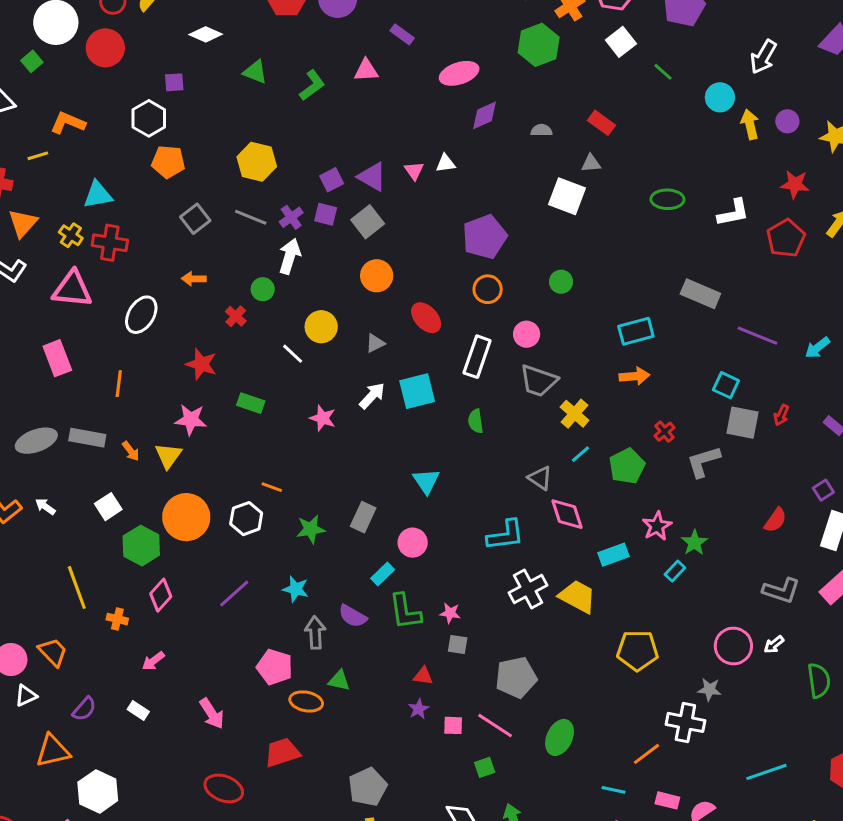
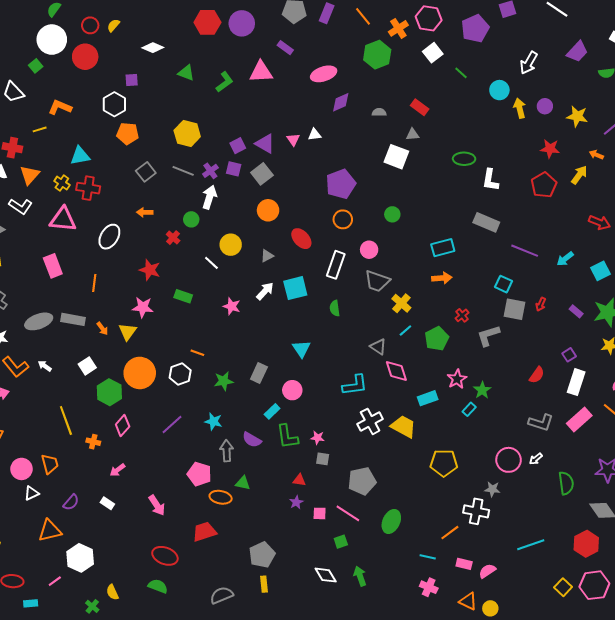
pink triangle: (366, 70) -> (261, 72), size x1.4
white L-shape: (733, 213) -> (490, 180), moved, turned 110
orange trapezoid: (53, 652) -> (50, 464), turned 30

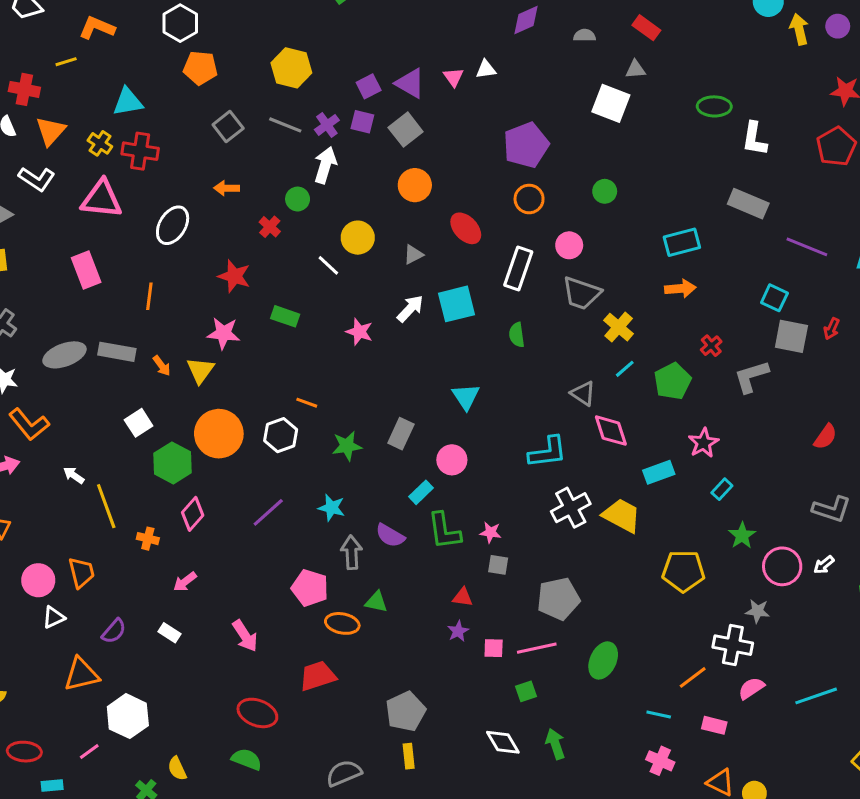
white arrow: (45, 366) -> (74, 475), moved
green star: (482, 390) -> (742, 535), moved
pink line: (348, 513) -> (537, 648), turned -45
pink semicircle: (487, 571) -> (751, 688), moved

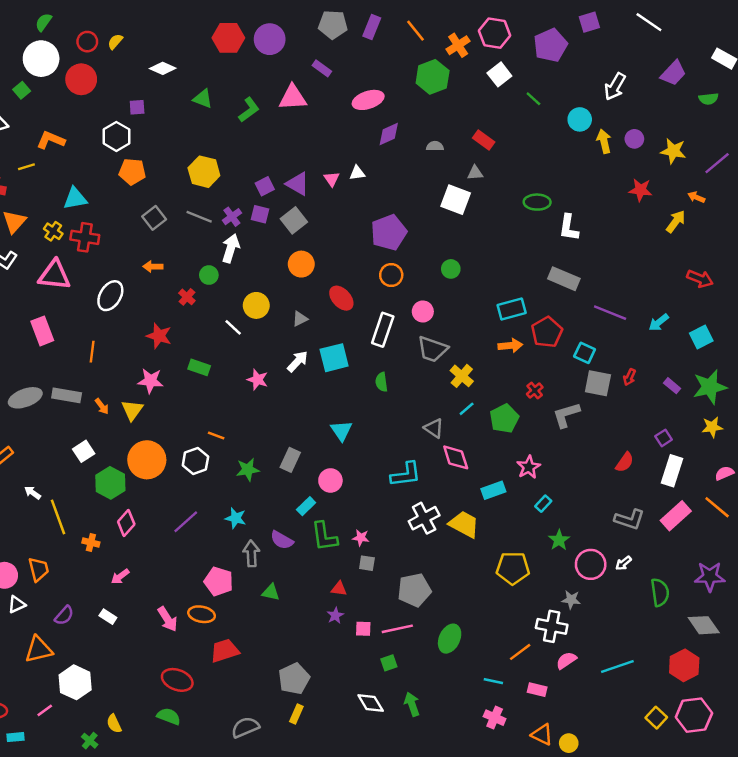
red pentagon: (836, 147) -> (547, 332), moved
orange ellipse: (342, 623) -> (202, 614), moved
yellow rectangle: (409, 756) -> (296, 714), turned 30

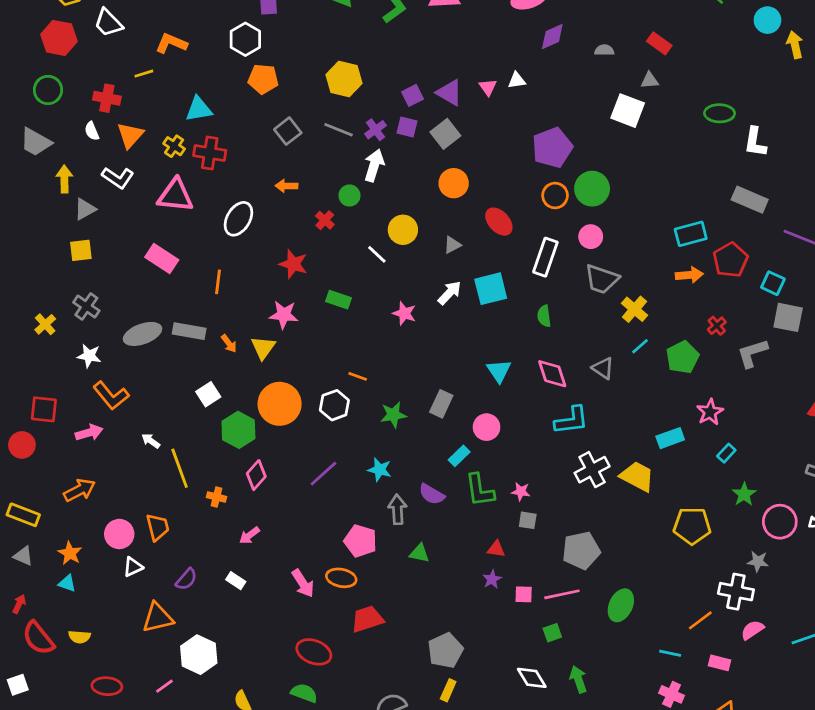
green circle: (451, 269) -> (592, 189), moved, size x1.6
pink rectangle: (42, 331) -> (162, 259), turned -36
pink diamond: (456, 457) -> (552, 374), moved

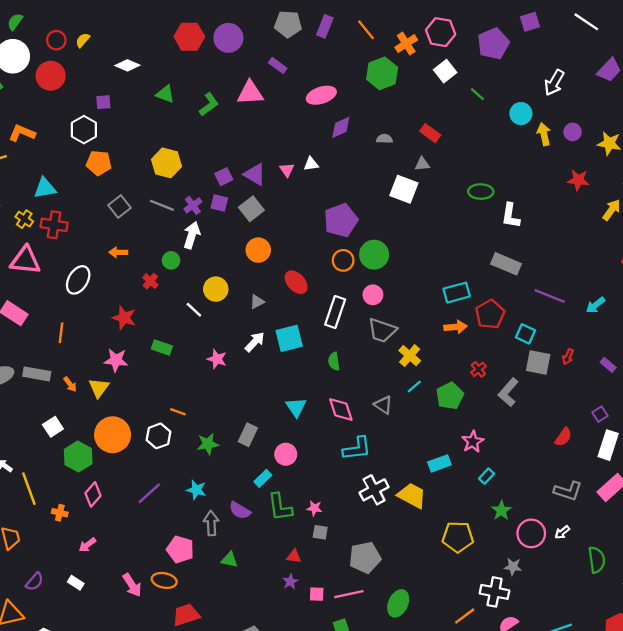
gray L-shape: (752, 353) -> (508, 392), turned -32

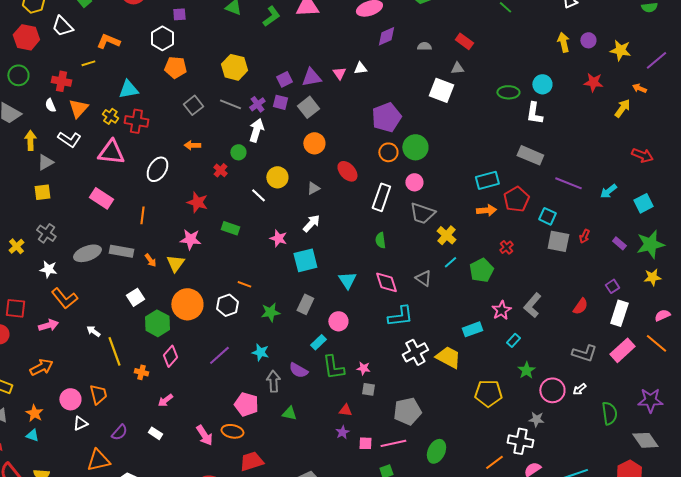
cyan circle: (521, 114) -> (542, 84), moved
purple triangle: (255, 174) -> (311, 77), turned -40
cyan square: (289, 338) -> (305, 260), moved
gray L-shape: (508, 392) -> (532, 305), moved

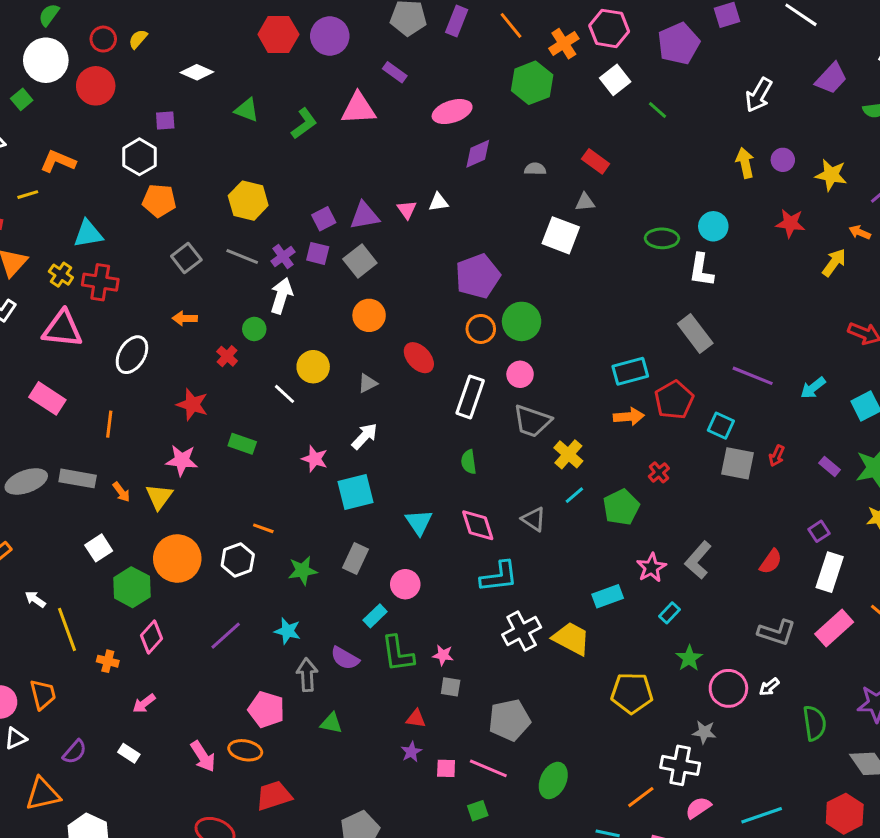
gray rectangle: (530, 155) -> (695, 333), turned 30
pink line: (393, 443) -> (488, 768), turned 35

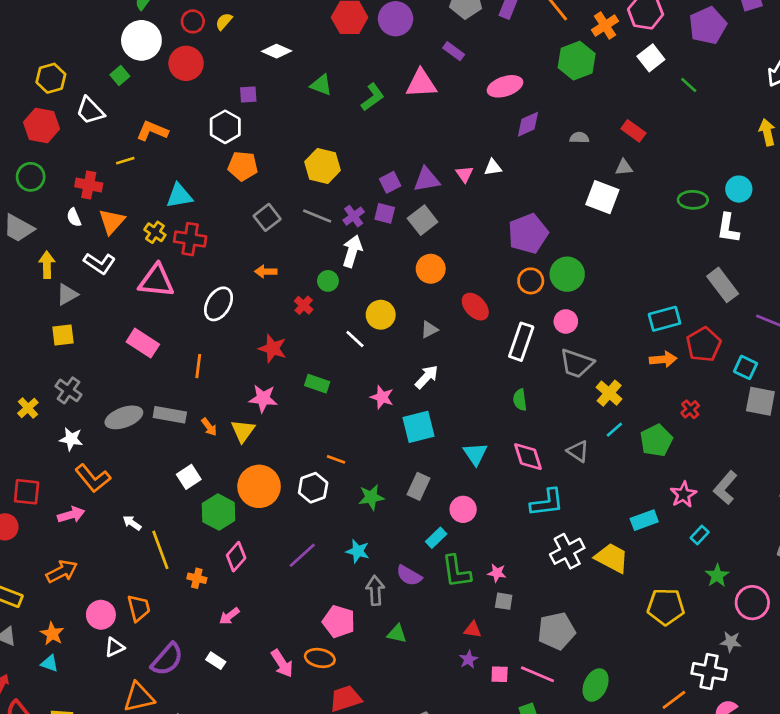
purple semicircle: (75, 752) -> (167, 659), size x1.5

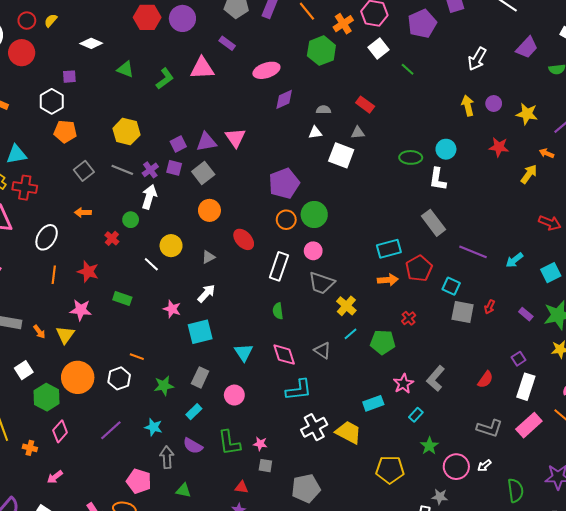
white triangle: (493, 167) -> (315, 133), moved
pink triangle: (464, 174) -> (235, 138), size x1.5
orange line: (198, 366) -> (54, 275), moved
green pentagon: (656, 440) -> (383, 342), turned 30
cyan rectangle: (436, 538) -> (194, 412), moved

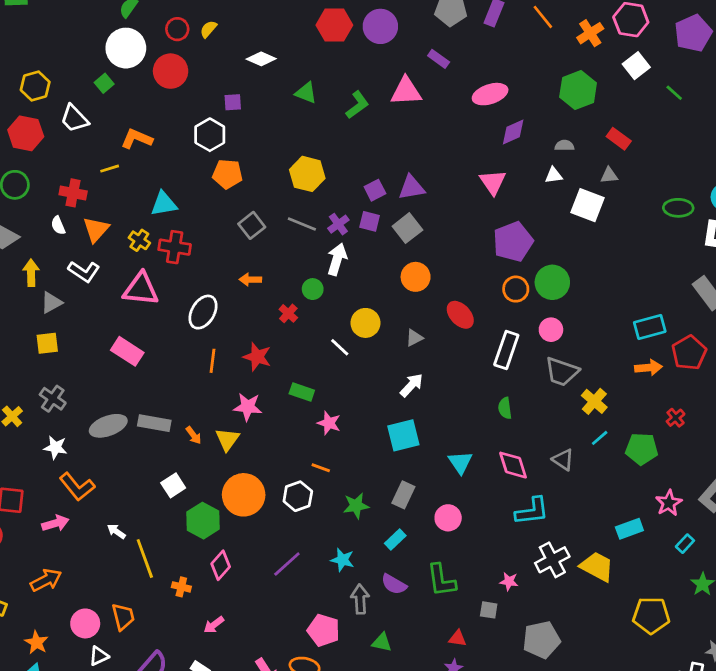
green hexagon: (321, 51) -> (578, 90), moved
pink triangle: (235, 138) -> (493, 182), moved
pink star: (172, 309) -> (329, 423), moved
pink star: (260, 444) -> (509, 581), moved

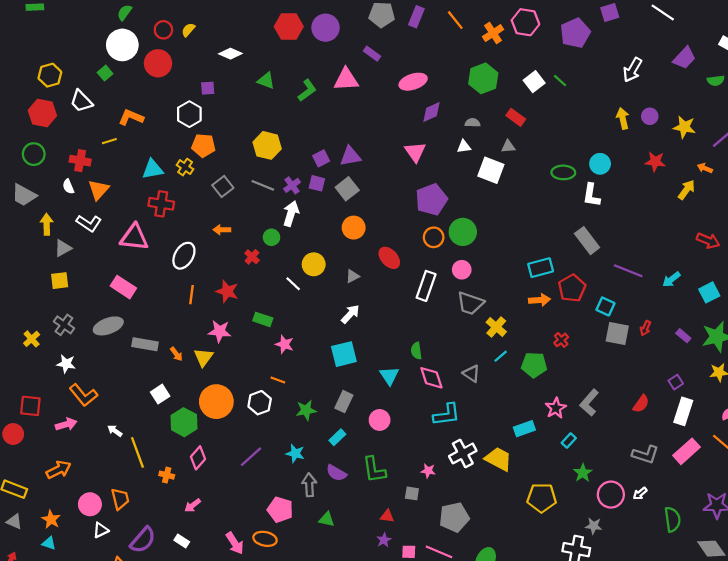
white square: (636, 66) -> (534, 82), moved
yellow cross: (139, 240) -> (185, 167), moved
green semicircle: (505, 408) -> (416, 351), moved
gray ellipse: (108, 426) -> (108, 326), moved

